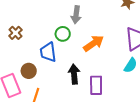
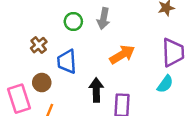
brown cross: (15, 33) -> (39, 45), moved
green circle: (63, 34) -> (73, 21), moved

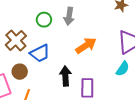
brown cross: (39, 45) -> (16, 40), size x1.5
blue trapezoid: (67, 62) -> (40, 53), turned -110

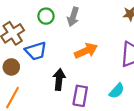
cyan semicircle: (123, 69) -> (117, 91), moved

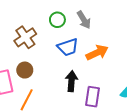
gray arrow: (73, 17) -> (84, 20), turned -48
blue trapezoid: (36, 51) -> (68, 47), moved

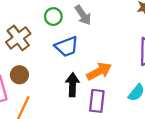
orange arrow: (97, 53) -> (99, 71), moved

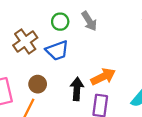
blue trapezoid: (67, 47) -> (57, 50), moved
brown circle: (19, 75) -> (38, 84), moved

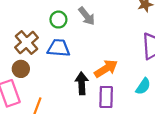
blue trapezoid: (57, 50) -> (59, 48), turned -150
brown circle: (38, 84) -> (21, 69), moved

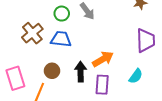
brown circle: (21, 69) -> (52, 71), moved

